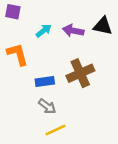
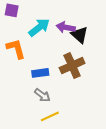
black triangle: (103, 26) -> (80, 35), moved, turned 30
cyan arrow: (44, 31) -> (39, 27), size x1.5

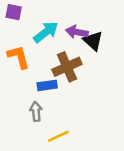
brown cross: (72, 66) -> (67, 67), moved
gray arrow: (42, 95) -> (36, 112), moved, turned -133

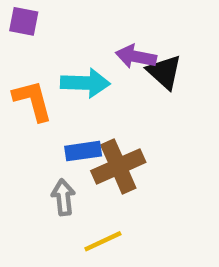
cyan arrow: (46, 32) -> (85, 83), moved, turned 40
brown cross: (67, 67) -> (118, 166), moved

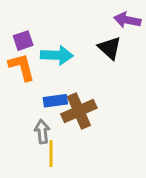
purple square: (24, 21) -> (23, 41), moved, turned -30
purple arrow: (136, 57) -> (127, 20), moved
yellow line: (103, 241) -> (51, 154), moved, turned -65

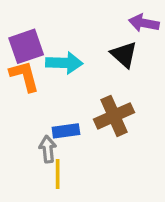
purple square: (23, 41) -> (26, 46), size x1.5
blue rectangle: (55, 101) -> (66, 131), moved
brown cross: (79, 111) -> (114, 116), moved

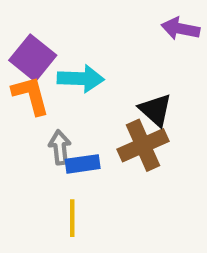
purple square: (26, 46) -> (33, 58), turned -32
black triangle: (124, 55) -> (156, 110), moved
gray arrow: (48, 149) -> (60, 147), moved

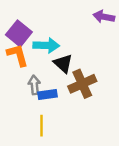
black triangle: (156, 110) -> (63, 63), moved

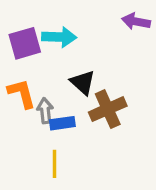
purple square: (19, 33) -> (25, 43), turned 35
cyan arrow: (46, 45) -> (59, 37), moved
orange L-shape: (18, 55) -> (22, 93), moved

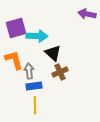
cyan arrow: (59, 37) -> (37, 36), moved
brown cross: (108, 109) -> (60, 72), moved, size x0.7
blue rectangle: (62, 123) -> (34, 86), moved

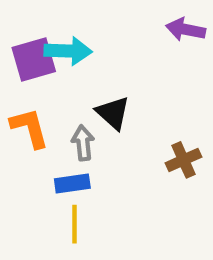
cyan arrow: (37, 36) -> (68, 51), moved
gray arrow: (29, 71) -> (83, 143), moved
brown cross: (60, 72) -> (183, 160), moved

